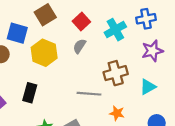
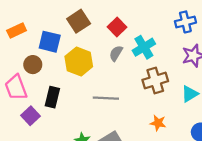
cyan cross: (115, 30) -> (144, 47), moved
black rectangle: (30, 93) -> (52, 97), moved
gray line: (89, 94) -> (106, 98), moved

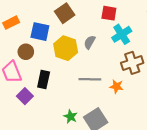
red square: (117, 27) -> (109, 13), moved, turned -35
gray semicircle: (116, 53) -> (90, 42), moved
orange star: (158, 123) -> (116, 86), moved

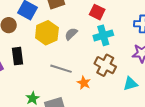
brown cross: (132, 63) -> (105, 65), turned 30
black rectangle: (44, 80) -> (17, 56), turned -36

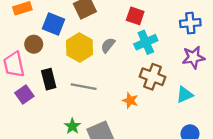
gray line: (61, 69) -> (84, 87), moved

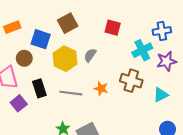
cyan cross: (146, 42) -> (142, 50), moved
orange star: (130, 100) -> (101, 88), moved

